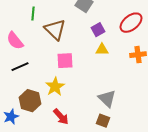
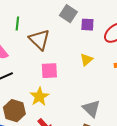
purple square: (98, 30) -> (87, 25), moved, turned 32
yellow triangle: (102, 50) -> (86, 60), turned -40

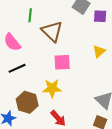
yellow star: (39, 97) -> (52, 88), turned 30

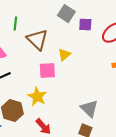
yellow triangle: (99, 51) -> (64, 55), moved
yellow star: (52, 88) -> (37, 97), turned 30

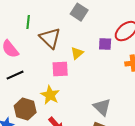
purple square: (85, 25) -> (105, 44), moved

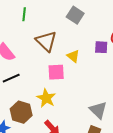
green line: (28, 22) -> (24, 14), moved
yellow triangle: (77, 53) -> (73, 56), turned -40

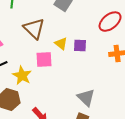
purple square: (101, 47) -> (80, 46), moved
yellow star: (46, 98) -> (22, 76), moved

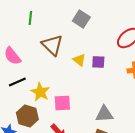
pink square: (44, 60) -> (62, 103), moved
gray triangle: (86, 98) -> (104, 114), turned -48

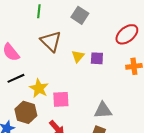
green line: (30, 18) -> (39, 11), moved
yellow triangle: (79, 60) -> (78, 56), turned 32

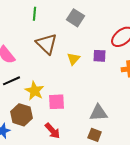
purple square: (97, 58) -> (100, 56), moved

